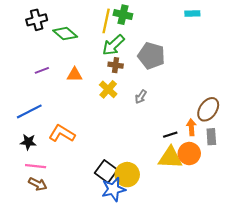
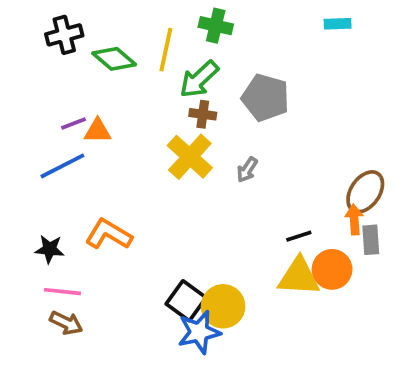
yellow line: (106, 21) -> (166, 50), moved
orange triangle: (75, 75) -> (98, 131), moved
yellow cross: (108, 89) -> (190, 157), size x1.4
blue line: (29, 111) -> (62, 166), moved
orange arrow: (191, 127) -> (354, 220), moved

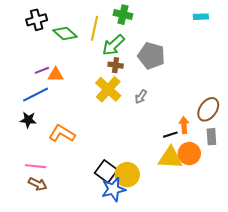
cyan rectangle: (338, 24) -> (201, 17), moved
orange arrow: (354, 220) -> (184, 125), moved
black star: (50, 249) -> (28, 120), moved

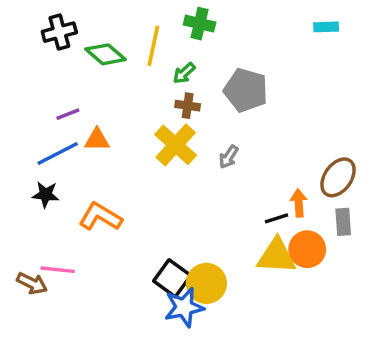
green arrow: (113, 45) -> (184, 73), size x0.6
orange triangle: (56, 75) -> (97, 140), moved
brown arrow: (38, 184) -> (32, 283), moved

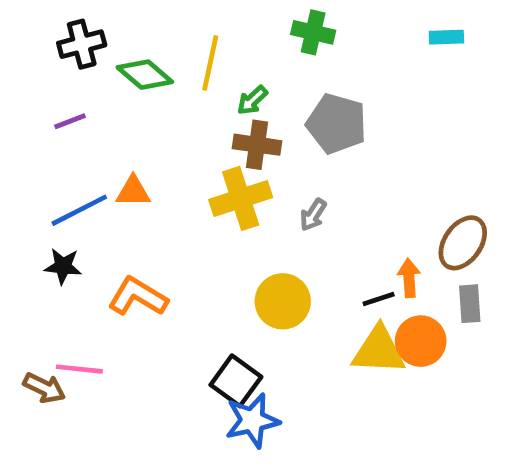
green cross: (200, 24) -> (313, 32), moved
brown cross: (188, 106) -> (257, 145), size x1.4
purple line: (68, 114) -> (70, 121), moved
yellow cross: (176, 145) -> (241, 198), turned 30
yellow circle: (206, 283) -> (283, 301), moved

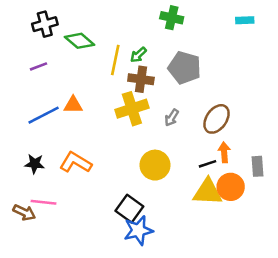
yellow line: (210, 63) -> (115, 60), moved
brown ellipse: (463, 243) -> (217, 119), moved
black star: (63, 266) -> (35, 164), moved

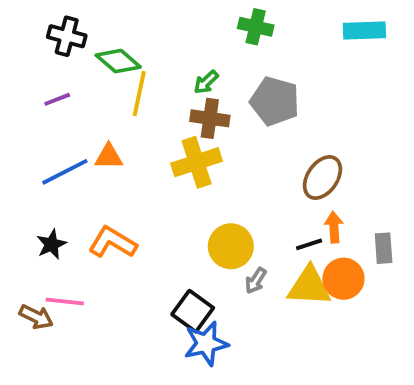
cyan rectangle: (245, 20) -> (364, 31), size x1.5
black cross: (45, 24) -> (67, 36), turned 30
yellow line: (115, 60) -> (139, 94), moved
gray arrow: (172, 118) -> (256, 281), moved
black star: (35, 164) -> (51, 244), turned -30

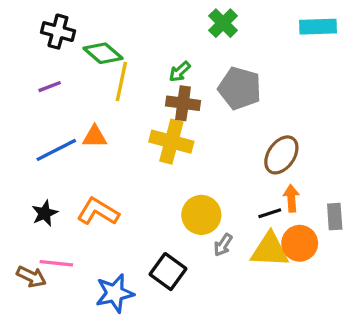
green cross: (256, 27) -> (223, 23), turned 32
yellow cross: (197, 162) -> (171, 142), turned 33
blue star: (206, 344) -> (115, 293), moved

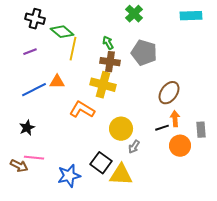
green arrow: (180, 72) -> (108, 43), turned 104
orange L-shape: (98, 212) -> (82, 110), moved
yellow triangle: (270, 250) -> (121, 175), moved

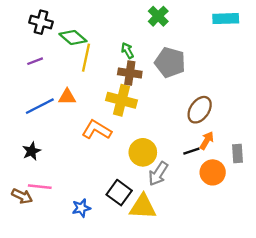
orange arrow: (175, 119) -> (207, 140), turned 35
gray arrow: (134, 147) -> (158, 174), size x1.5
blue star: (69, 176) -> (81, 208), size x0.7

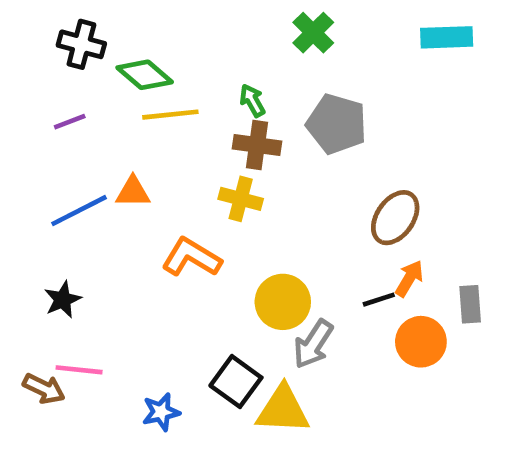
yellow line: (86, 58) -> (170, 115), turned 72
yellow cross: (121, 100) -> (241, 199), size x0.7

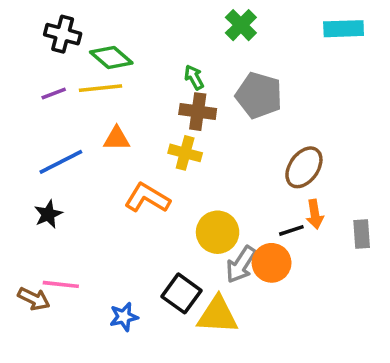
yellow line: (170, 115) -> (100, 88), moved
orange triangle: (133, 192) -> (117, 139), moved
orange arrow: (409, 279) -> (315, 214), turned 140
black star: (63, 300) -> (48, 214), moved
orange circle: (421, 342) -> (272, 263), moved

